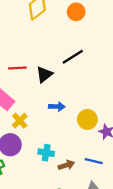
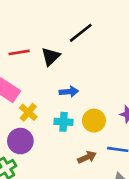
yellow circle: (87, 119) -> (94, 121), moved
cyan cross: (46, 153) -> (64, 122), moved

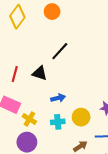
red line: (19, 52) -> (15, 74), turned -56
black triangle: (51, 57) -> (40, 73), turned -49

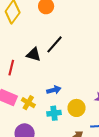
black triangle: (40, 73) -> (34, 54), moved
yellow cross: (29, 119) -> (28, 103), moved

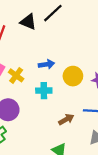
yellow circle: (77, 108) -> (73, 76), moved

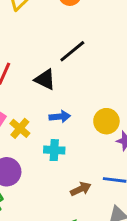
black triangle: (28, 22) -> (45, 80), moved
yellow circle: (73, 76) -> (106, 121), moved

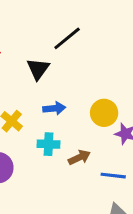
black triangle: (45, 80) -> (38, 69), turned 40
brown arrow: (81, 189) -> (79, 157), moved

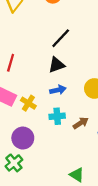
black triangle: (38, 69) -> (57, 65), moved, turned 42

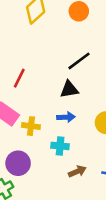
yellow cross: (28, 103) -> (31, 126), turned -35
brown arrow: (81, 123) -> (77, 171), moved

